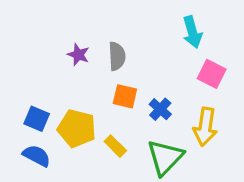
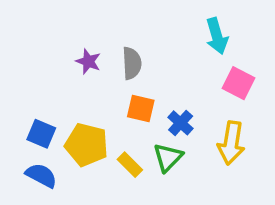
green triangle: (165, 157) -> (168, 157), moved, size x0.7

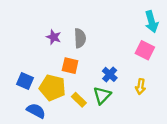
cyan arrow: (217, 36) -> (151, 22), moved
orange square: (141, 108) -> (70, 66), moved
yellow arrow: (231, 143) -> (140, 87), size x0.6
blue semicircle: (41, 175) -> (36, 111), moved

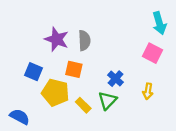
purple star: (54, 37) -> (57, 39), size x1.5
blue square: (25, 81) -> (33, 72), moved
blue semicircle: (36, 111) -> (20, 117), moved

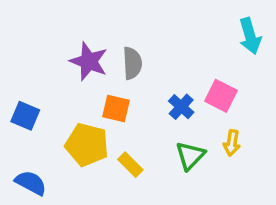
pink square: (152, 53) -> (221, 96), moved
blue square: (33, 72) -> (25, 116), moved
blue cross: (116, 79) -> (181, 107), moved
green triangle: (107, 101) -> (190, 156), moved

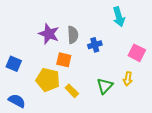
cyan arrow: (250, 36) -> (119, 17), moved
pink square: (221, 96) -> (137, 53), moved
blue cross: (181, 107) -> (95, 45), moved, turned 32

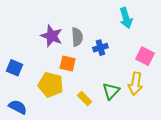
yellow arrow: (128, 79) -> (135, 84), size x1.5
yellow rectangle: (72, 91) -> (85, 99), moved

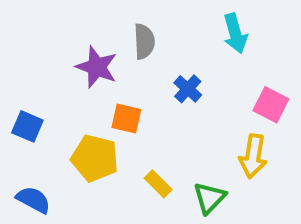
gray semicircle: (77, 37) -> (144, 41), moved
blue cross: (100, 48) -> (188, 89), turned -32
green triangle: (111, 91) -> (210, 198), moved

